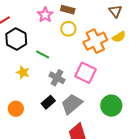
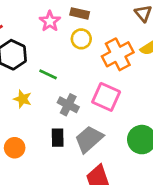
black rectangle: (48, 102) -> (58, 138), turned -48

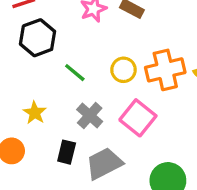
yellow circle: (81, 39) -> (124, 70), moved
yellow star: (23, 99) -> (35, 113), moved

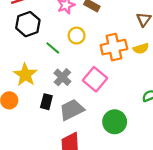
yellow circle: (124, 70) -> (77, 36), moved
yellow star: (35, 113) -> (25, 75), size x1.5

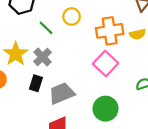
gray cross: (62, 77) -> (43, 57), moved
pink square: (95, 79) -> (106, 64), moved

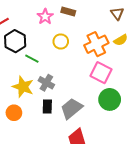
green line: (46, 28) -> (32, 59), moved
green circle: (105, 109) -> (110, 99), moved

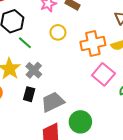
pink square: (101, 73) -> (103, 74), moved
green circle: (110, 99) -> (80, 122), moved

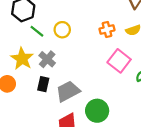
yellow circle: (58, 32) -> (62, 30), moved
orange cross: (93, 43) -> (107, 29), size x0.6

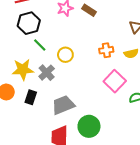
yellow circle: (62, 30) -> (65, 55), moved
yellow star: (22, 59) -> (23, 70), turned 30
black rectangle: (43, 84) -> (31, 97), moved

